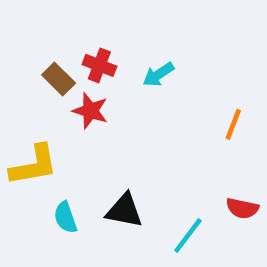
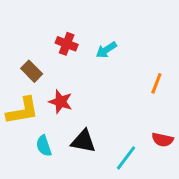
brown rectangle: (59, 79) -> (32, 71), moved
red star: (90, 111) -> (61, 102), moved

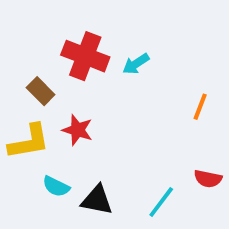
red cross: (67, 44) -> (85, 56), size x1.6
black triangle: (83, 141) -> (97, 200), moved
cyan semicircle: (44, 146) -> (56, 186), turned -45

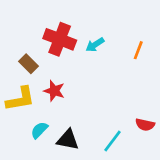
orange line: (200, 107) -> (138, 50), moved
cyan semicircle: (56, 186) -> (39, 130), turned 108

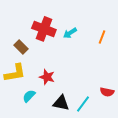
red star: (54, 91) -> (47, 77), moved
black triangle: (68, 140) -> (61, 103), moved

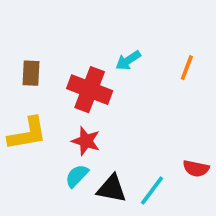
red cross: (44, 29) -> (90, 90), moved
brown rectangle: (21, 47) -> (31, 73), moved, turned 48
cyan semicircle: (29, 96) -> (77, 176), moved

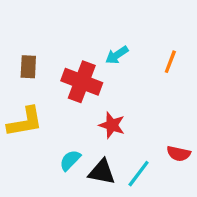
red star: (86, 141) -> (112, 125), moved

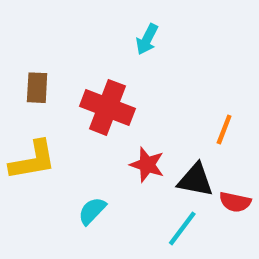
cyan arrow: (117, 55) -> (147, 39), moved, turned -30
orange line: (170, 62) -> (224, 129), moved
black triangle: (102, 172) -> (195, 180), moved

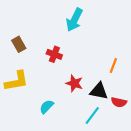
cyan arrow: (147, 39) -> (74, 20), size x1.5
brown rectangle: (37, 88) -> (19, 44), turned -32
red cross: (107, 107) -> (54, 54), size x0.6

